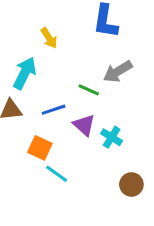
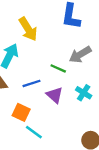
yellow arrow: (49, 38) -> (28, 29), size x1.5
cyan cross: (112, 137) -> (84, 93), moved

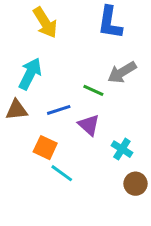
yellow arrow: (28, 29) -> (45, 23), moved
cyan cross: (84, 93) -> (122, 149), moved

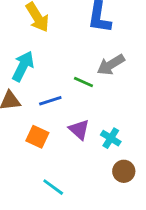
purple triangle: (89, 125) -> (79, 130), moved
cyan line: (62, 173) -> (53, 187), moved

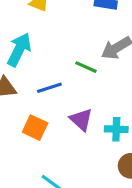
cyan cross: (111, 138) -> (116, 129), turned -30

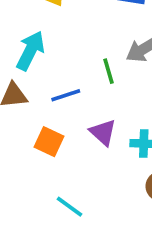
green line: (86, 67) -> (108, 71), turned 50

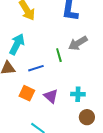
purple triangle: (103, 132) -> (51, 96), moved

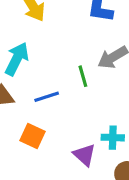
purple triangle: (51, 96) -> (84, 155), moved

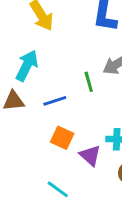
orange square: (32, 136) -> (62, 138), moved

